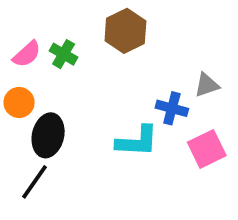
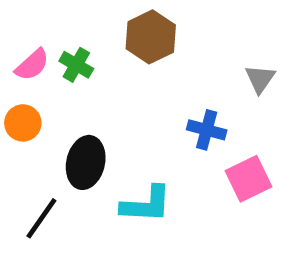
gray triangle: (207, 85) -> (260, 79), moved, turned -36
black ellipse: (48, 135) -> (86, 162), moved
cyan L-shape: (137, 141) -> (146, 204), moved

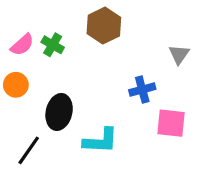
blue cross: (207, 130) -> (142, 90), turned -30
pink square: (248, 179) -> (171, 123), turned 32

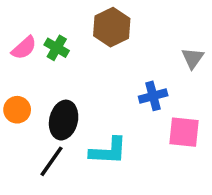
orange circle: (16, 85) -> (17, 110), moved
black line: (29, 150) -> (52, 161), moved

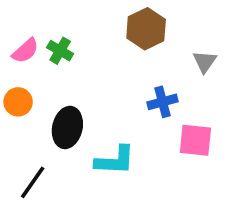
brown hexagon: (112, 27) -> (146, 29), moved
orange circle: (17, 110) -> (18, 102), moved
black line: (52, 161) -> (33, 182), moved

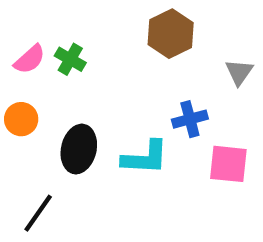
cyan L-shape: (115, 160) -> (145, 158), moved

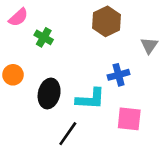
pink semicircle: (30, 59) -> (18, 17), moved
pink square: (228, 164) -> (129, 119), moved
black line: (38, 213) -> (68, 134), moved

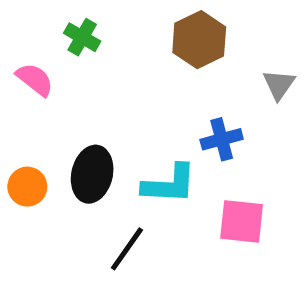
pink semicircle: (18, 17) -> (35, 80), moved, turned -100
green cross: (44, 37) -> (82, 37), moved
orange circle: (13, 75) -> (27, 187), moved

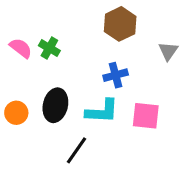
green cross: (82, 37) -> (49, 48), moved
blue cross: (222, 139) -> (116, 75), moved
pink square: (242, 221) -> (146, 116), moved

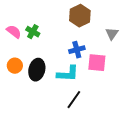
orange circle: (16, 113) -> (15, 66), moved
pink square: (146, 116) -> (97, 63), moved
black line: (76, 150) -> (74, 100), moved

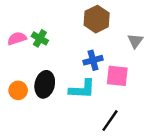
pink semicircle: (14, 32) -> (17, 38), turned -56
orange circle: (15, 66) -> (18, 90), moved
black line: (74, 100) -> (110, 121), moved

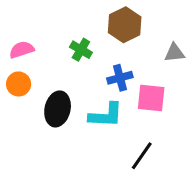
green cross: (40, 38) -> (81, 50), moved
gray triangle: (135, 41) -> (175, 53), turned 49
orange circle: (18, 90) -> (19, 84), moved

